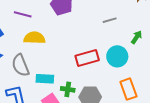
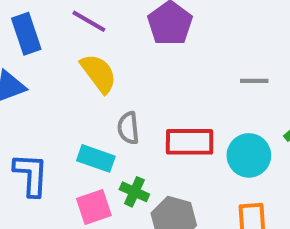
yellow semicircle: (34, 38) -> (99, 73), turned 35
gray semicircle: (20, 65) -> (128, 128), moved, size x0.7

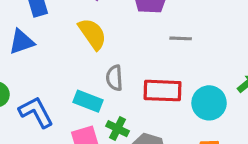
gray line: (254, 81) -> (181, 38), moved
blue L-shape: (31, 175) -> (36, 112), turned -33

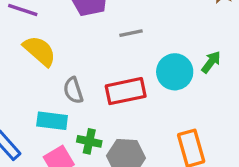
cyan circle: (209, 103) -> (175, 72), moved

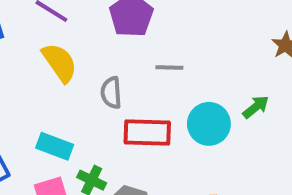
green arrow: (211, 62) -> (256, 107), moved
gray semicircle: (73, 90) -> (111, 93), moved

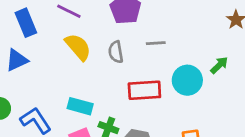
gray semicircle: (111, 93) -> (116, 52), moved

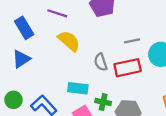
gray line: (156, 43) -> (132, 41), moved
gray semicircle: (116, 52) -> (101, 62), moved

